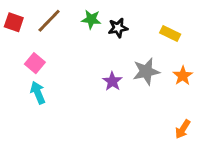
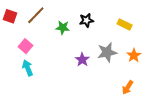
green star: (91, 19) -> (63, 28), moved
orange arrow: (183, 129) -> (128, 87), moved

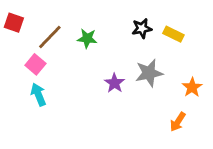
brown line: (36, 15) -> (50, 37), moved
black star: (86, 20) -> (142, 28), moved
orange star: (134, 55) -> (192, 87), moved

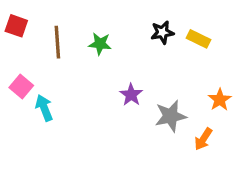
brown line: (50, 37) -> (57, 42), turned -48
pink square: (35, 64) -> (21, 87), moved
gray star: (149, 73) -> (171, 116), moved

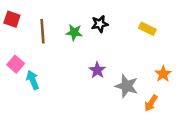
black star: (162, 32) -> (100, 24), moved
gray star: (171, 116) -> (127, 86), turned 30

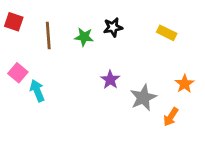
gray star: (127, 86) -> (143, 98), turned 30

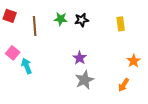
yellow rectangle: (167, 33) -> (121, 24), turned 56
green star: (84, 37) -> (61, 19), moved
gray star: (143, 98) -> (85, 80), moved

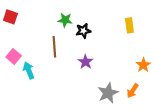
black star: (82, 20) -> (83, 31), moved
brown line: (35, 26) -> (54, 47), moved
gray star: (85, 80) -> (108, 93), moved

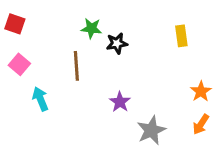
pink square: (14, 56) -> (19, 64), moved
purple star: (85, 62) -> (120, 102), moved
orange arrow: (133, 91) -> (201, 124), moved

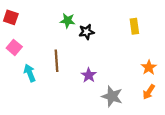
brown line: (76, 66) -> (56, 61), moved
gray star: (151, 130) -> (112, 96), turned -30

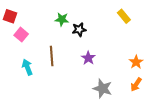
yellow rectangle: (134, 26) -> (124, 16), moved, turned -32
pink square: (14, 47) -> (21, 35), moved
purple star: (89, 75) -> (88, 58), moved

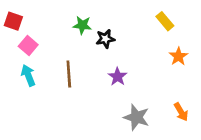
orange star: (136, 62) -> (178, 56), moved
cyan arrow: (27, 67) -> (28, 75), moved
orange arrow: (136, 84) -> (181, 112), turned -64

